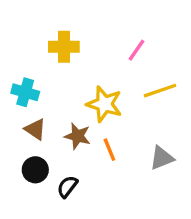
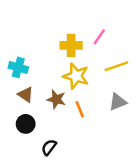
yellow cross: (64, 47) -> (71, 45), moved
gray triangle: (162, 158) -> (118, 102), moved
black semicircle: (67, 187) -> (49, 147), moved

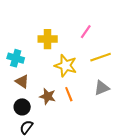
yellow cross: (71, 45) -> (48, 39), moved
brown star: (56, 99) -> (48, 96), moved
black semicircle: (49, 147) -> (26, 127), moved

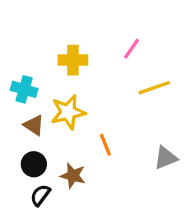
yellow star: (66, 66) -> (68, 112), moved, turned -30
gray triangle: (102, 88) -> (166, 158), moved
brown star: (48, 96) -> (73, 176), moved

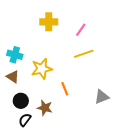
yellow cross: (73, 60) -> (49, 22), moved
yellow line: (154, 88) -> (84, 54), moved
brown triangle: (34, 125) -> (13, 77), moved

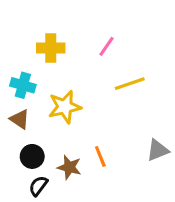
yellow cross: (49, 22) -> (51, 48), moved
pink line: (81, 30) -> (107, 46), moved
orange line: (65, 89) -> (100, 156), moved

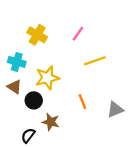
yellow cross: (51, 48) -> (37, 35), turned 30
black circle: (32, 156) -> (34, 100), moved
orange line: (100, 156) -> (82, 102), moved

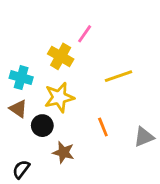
pink line: (78, 34) -> (85, 34), moved
yellow cross: (37, 35) -> (61, 56), moved
black semicircle: (28, 136) -> (21, 169), moved

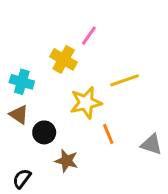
yellow star: (59, 97) -> (86, 103), moved
gray triangle: (144, 137) -> (151, 144), turned 40

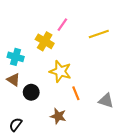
yellow line: (125, 80) -> (99, 34), moved
yellow star: (86, 103) -> (60, 71), turned 30
brown star: (67, 161) -> (58, 116), moved

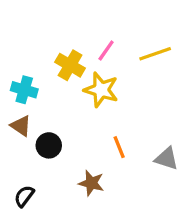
pink line: (62, 25) -> (106, 50), moved
yellow star: (60, 71) -> (101, 90), moved

